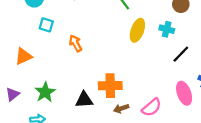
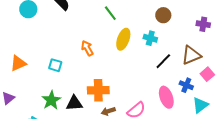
cyan square: (46, 25) -> (55, 65), moved
orange arrow: (76, 43) -> (87, 48), moved
green star: (45, 92) -> (51, 100), moved

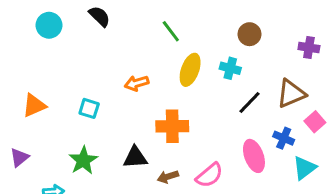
orange arrow: (87, 48) -> (137, 83), turned -77
orange cross: (98, 90) -> (172, 126), moved
black triangle: (74, 103) -> (135, 157), moved

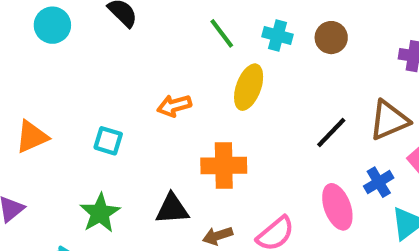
cyan cross: (230, 68) -> (277, 35), moved
blue cross: (284, 138) -> (379, 182), turned 36

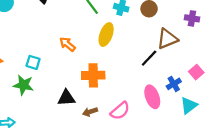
orange arrow: (174, 106) -> (67, 44), turned 56
brown triangle: (389, 120) -> (167, 39), moved
green star: (100, 213) -> (23, 85), moved, turned -30

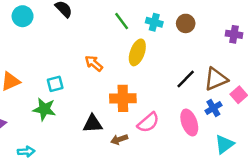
brown triangle: (167, 39) -> (216, 79), moved
cyan square: (33, 62) -> (55, 84), turned -32
cyan triangle: (189, 105) -> (224, 144), moved
pink semicircle: (120, 111) -> (148, 123), moved

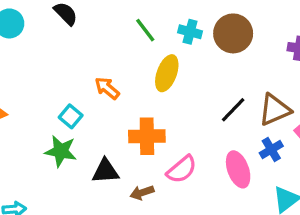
brown circle: (186, 23) -> (233, 33), size x1.5
cyan square: (55, 84) -> (71, 116), moved, turned -35
green star: (44, 109) -> (61, 151), moved

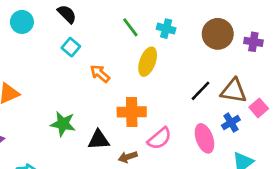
brown circle: (233, 33) -> (218, 34), moved
brown triangle: (275, 110) -> (234, 91), turned 32
cyan square: (71, 116) -> (71, 47), moved

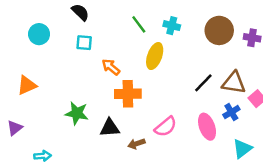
cyan circle: (22, 22) -> (39, 34), moved
cyan square: (71, 47) -> (84, 43), turned -35
orange cross: (132, 112) -> (128, 94), moved

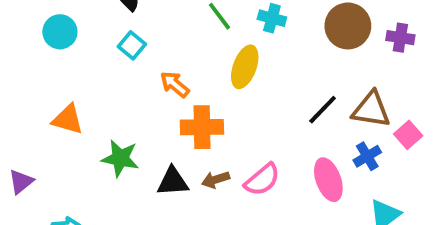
cyan square: (84, 43) -> (132, 45), turned 35
orange triangle: (27, 85) -> (68, 119), moved, turned 40
brown arrow: (136, 144) -> (216, 180), moved

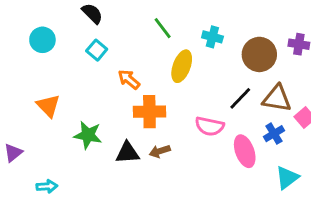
cyan cross: (272, 18) -> (212, 37), moved
brown circle: (348, 26) -> (259, 54), moved
orange triangle: (68, 119) -> (48, 106), turned 30
pink semicircle: (262, 180) -> (210, 126), moved, turned 52

